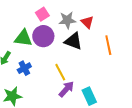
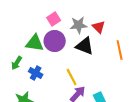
blue cross: (24, 68) -> (36, 73), turned -32

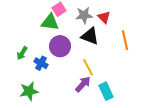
purple circle: (55, 41) -> (60, 46), moved
green triangle: (35, 43) -> (50, 22), moved
yellow line: (72, 77) -> (88, 67), moved

